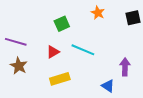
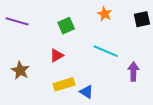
purple line: (16, 42) -> (17, 21), moved
cyan line: (83, 50) -> (106, 51), moved
blue triangle: (108, 86) -> (86, 92), moved

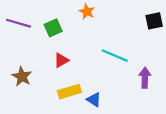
orange star: (105, 14) -> (87, 12), moved
green square: (66, 26) -> (53, 28), moved

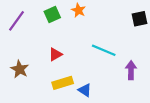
purple line: (18, 23) -> (16, 21), turned -70
green square: (53, 28) -> (52, 15), moved

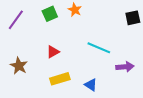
purple arrow: (131, 70) -> (125, 67), turned 84
blue triangle: (85, 90) -> (91, 85), moved

